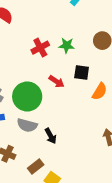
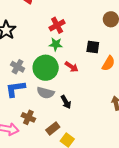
green star: (67, 45) -> (56, 44), moved
red arrow: (57, 82) -> (72, 67), moved

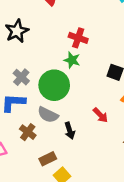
red cross: (57, 25) -> (78, 38), turned 35
red arrow: (72, 67) -> (100, 115), moved
brown cross: (28, 117) -> (28, 132), moved

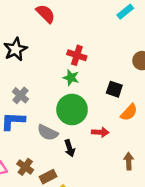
green circle: (54, 85) -> (72, 110), moved
red arrow: (100, 115) -> (100, 132), turned -42
brown cross: (28, 132) -> (25, 167), moved

